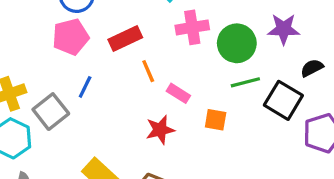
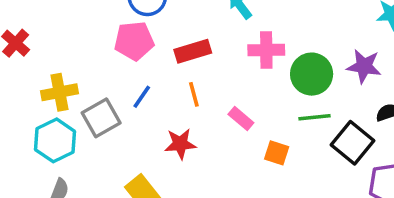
orange line: (148, 71) -> (194, 94), moved
red star: (160, 130) -> (180, 144), moved

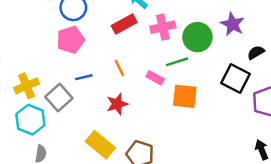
red rectangle: (193, 51) -> (124, 24), moved
purple star: (364, 66) -> (232, 24), turned 30
blue line: (142, 97) -> (84, 77), turned 54
green line: (315, 117) -> (177, 62), moved
orange square: (277, 153) -> (185, 96), size x1.5

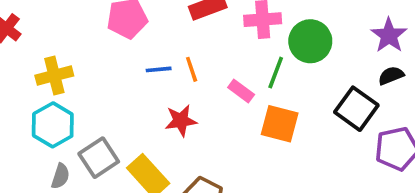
purple star: (232, 24) -> (389, 35), moved
green line: (177, 62) -> (276, 73), turned -60
blue line: (84, 77) -> (159, 69), moved
gray square: (59, 98) -> (99, 158), moved

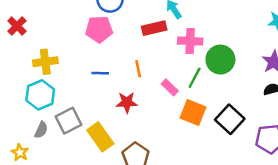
blue line: (159, 69) -> (100, 73), moved
black square: (356, 109) -> (230, 119), moved

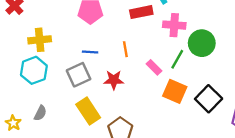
gray square: (68, 121) -> (79, 75), moved
gray semicircle: (41, 130) -> (40, 113), moved

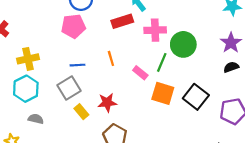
red star: (114, 80) -> (107, 103), moved
yellow rectangle: (88, 111) -> (81, 112), moved, size x0.6
gray semicircle: (40, 113) -> (36, 119), moved, turned -96

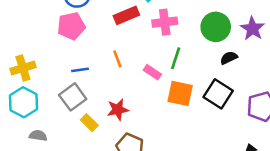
green circle: (183, 44) -> (216, 27), moved
black semicircle: (231, 67) -> (229, 58), moved

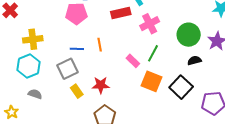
pink cross: (165, 22) -> (150, 24), turned -30
orange line: (117, 59) -> (100, 45), moved

